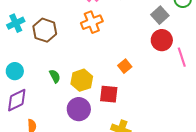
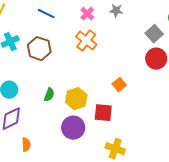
orange cross: (92, 22) -> (86, 41), turned -30
green semicircle: (55, 76) -> (49, 95), turned 48

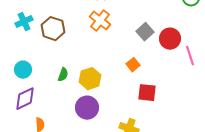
gray square: (154, 34) -> (145, 32), moved
red square: (103, 113) -> (147, 93), moved

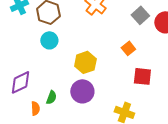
cyan circle: (23, 70) -> (49, 40), moved
green semicircle: (63, 75) -> (51, 97), moved

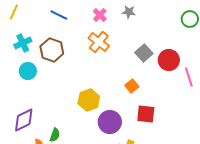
cyan circle: (49, 40) -> (28, 71), moved
purple circle: (82, 91) -> (110, 122), moved

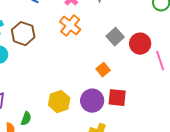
yellow hexagon: (89, 100) -> (59, 102), moved
purple circle: (110, 122) -> (92, 101), moved

